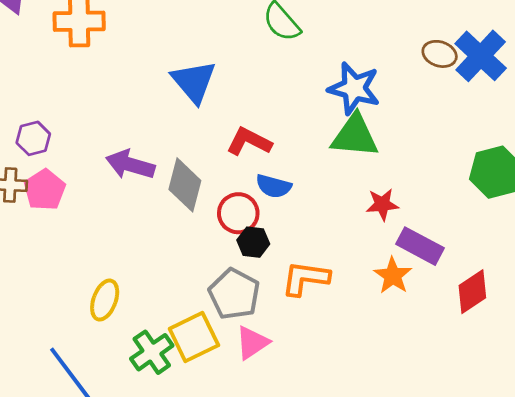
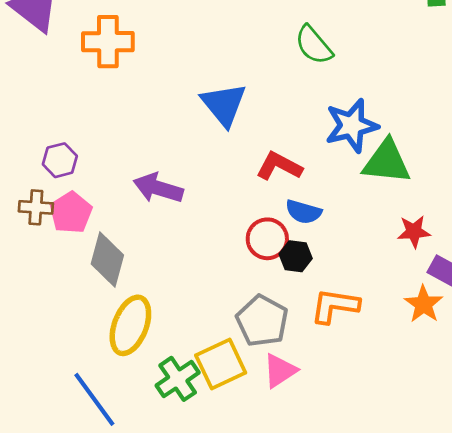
blue star: (354, 88) -> (352, 126), moved, turned -30
gray diamond: (185, 185) -> (107, 260), moved
black hexagon: (253, 242) -> (296, 256), moved
yellow ellipse: (105, 300) -> (130, 325), size x1.4

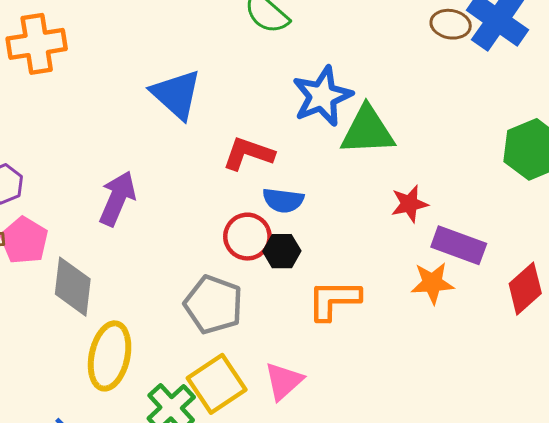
purple arrow: (158, 188) -> (117, 198), turned 105
orange star: (423, 304) -> (432, 283), turned -30
gray pentagon: (262, 321) -> (213, 305), moved

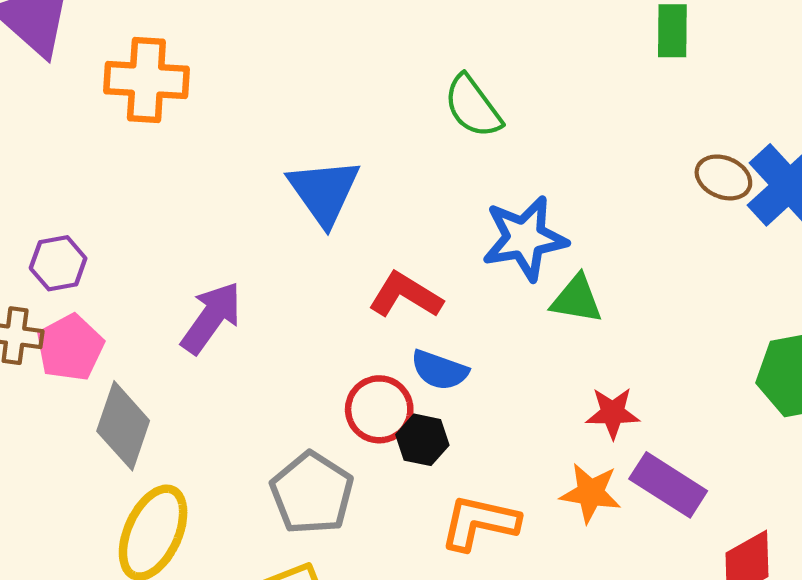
green triangle: (367, 131) -> (577, 299), size x0.7
orange star: (432, 283) -> (591, 493), moved

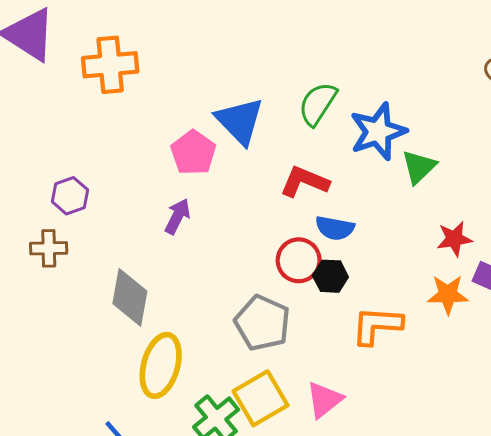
green semicircle: (473, 106) -> (318, 104), moved, turned 78
green triangle: (577, 299) -> (419, 167), turned -45
purple arrow: (211, 318) -> (177, 216), size x0.7
pink pentagon: (70, 348) -> (193, 153), moved

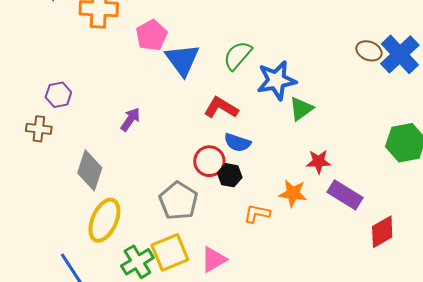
pink pentagon: (193, 153) -> (151, 35), moved
orange star: (448, 294) -> (293, 193), moved
orange L-shape: (377, 325) -> (257, 214), size x0.7

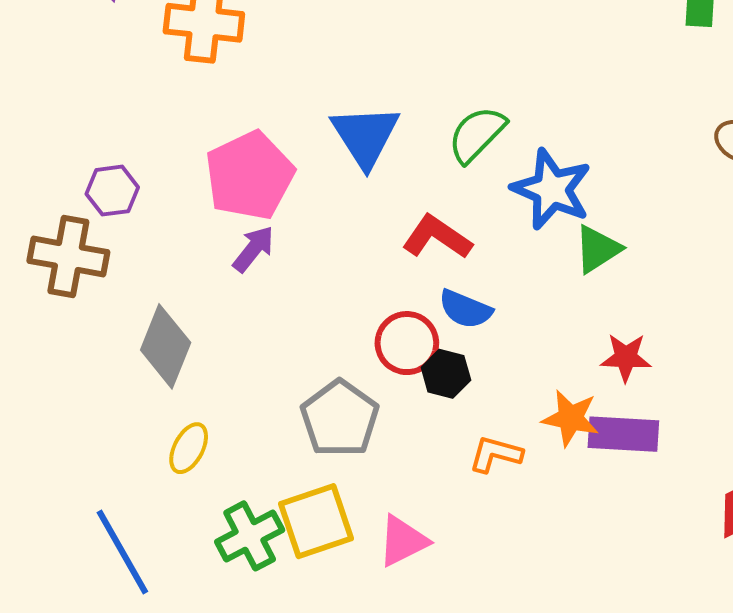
pink pentagon: (151, 35) -> (250, 176), moved, size x1.4
blue star: (276, 80) -> (552, 189), turned 30
brown cross: (39, 129) -> (68, 257), size x1.5
purple rectangle: (345, 195) -> (623, 434), moved, turned -32
yellow ellipse: (104, 220) -> (189, 448), size x0.6

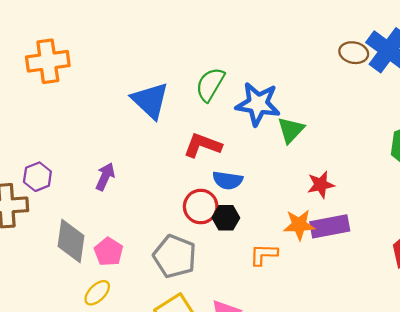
pink pentagon: (250, 176) -> (109, 252), moved, size x0.6
purple hexagon: (112, 191) -> (37, 177), moved
yellow ellipse: (189, 448) -> (97, 293), turned 32

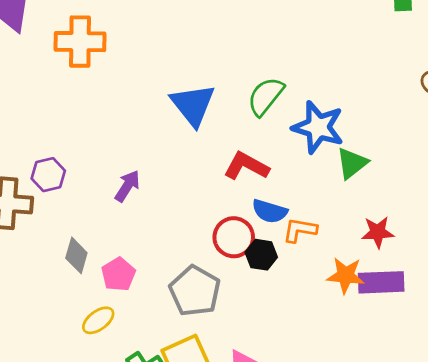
gray diamond: (71, 241) -> (76, 255), size x0.7
orange L-shape: (264, 254) -> (300, 230), moved

